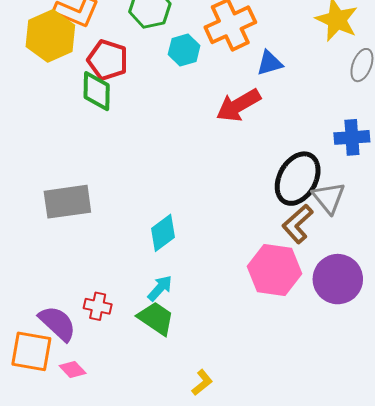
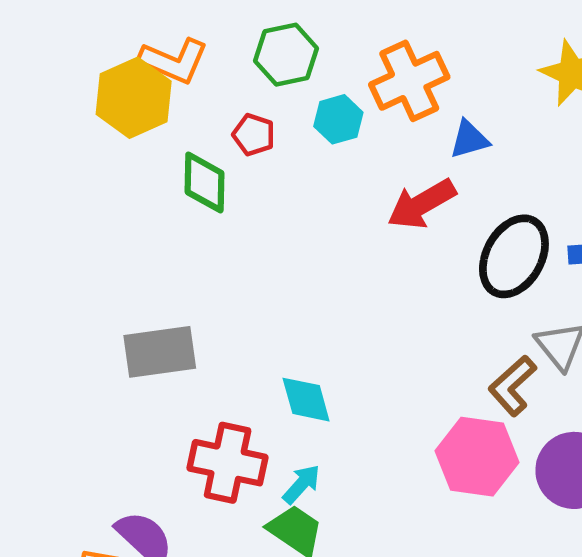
red pentagon: (108, 60) -> (254, 135), moved, size x0.7
black ellipse: (298, 179) -> (514, 256), moved
cyan diamond: (163, 233) -> (306, 400), turned -69
red cross: (98, 306) -> (228, 463), moved, size x1.8

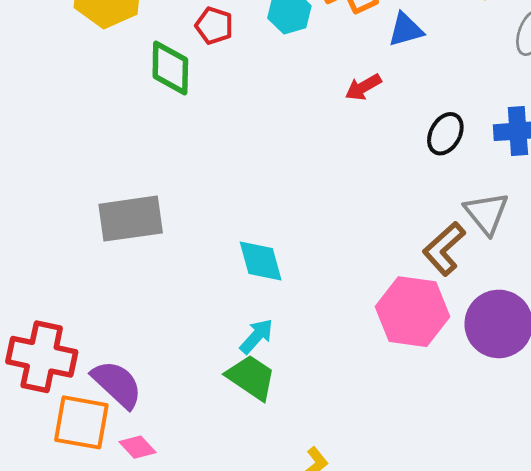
red arrow: (422, 204) -> (363, 87), size x0.6
black ellipse: (514, 256) -> (445, 134), size x0.6
red cross: (228, 463) -> (42, 357), moved

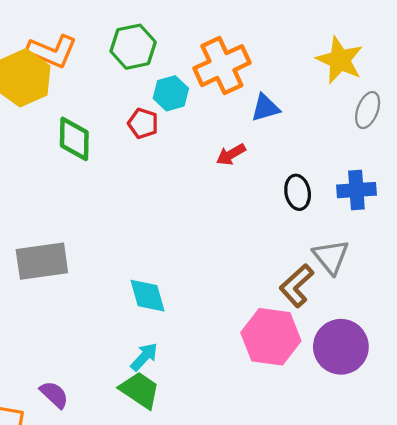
red pentagon: (214, 26) -> (143, 123), moved
black ellipse: (445, 134) -> (298, 192), turned -40
purple semicircle: (117, 384) -> (54, 395), moved, size x0.7

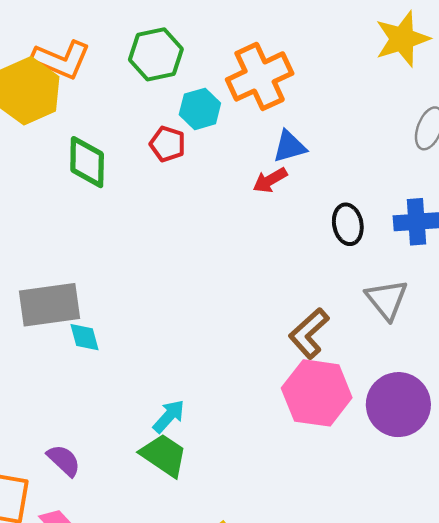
yellow star: (340, 60) -> (402, 39), moved, turned 30
blue triangle: (265, 108) -> (289, 147), moved
brown L-shape: (296, 286) -> (309, 333), moved
cyan diamond: (148, 296) -> (85, 337), moved, size x0.7

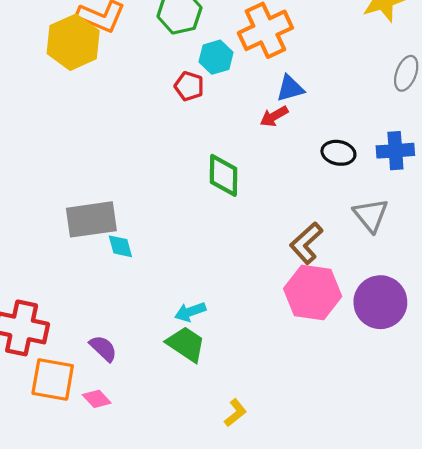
green diamond: (87, 162) -> (224, 175), moved
black ellipse: (348, 224) -> (338, 153), turned -68
cyan arrow: (169, 416) -> (190, 312), turned -152

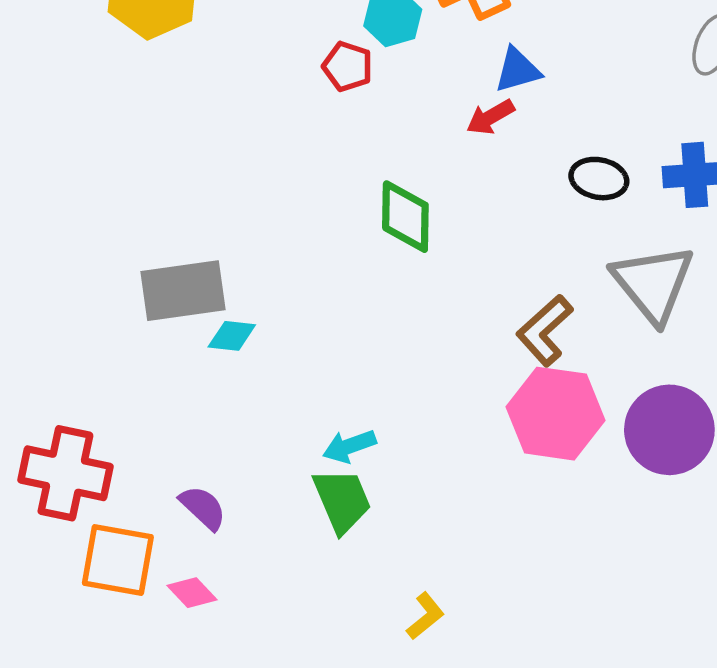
gray triangle: (371, 215) -> (653, 283), size x1.4
cyan diamond: (120, 246) -> (232, 336), turned -68
green trapezoid: (186, 344) -> (342, 500), turned 33

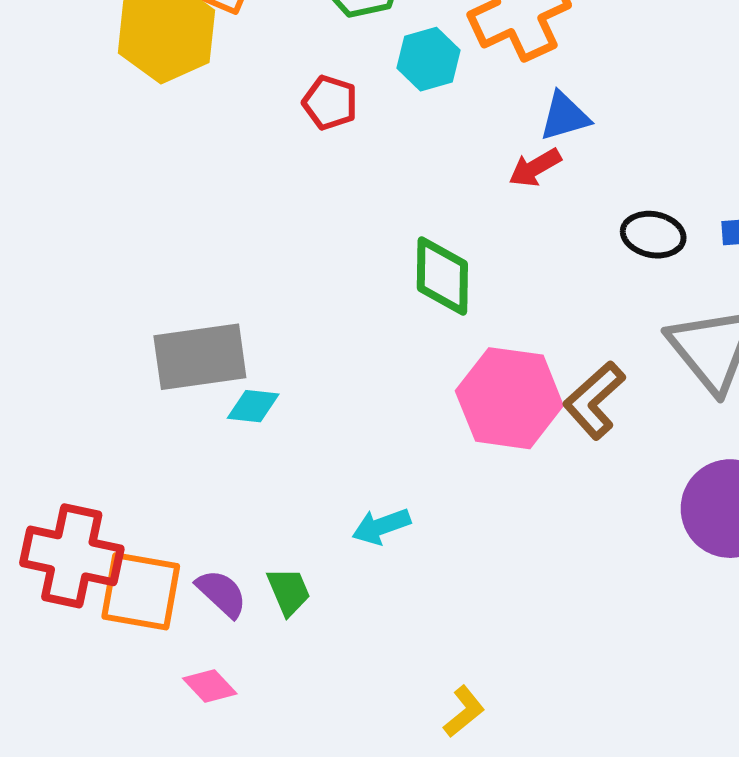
red pentagon: (348, 66) -> (330, 103), moved
pink hexagon: (555, 414) -> (509, 398), moved
green trapezoid: (342, 500) -> (289, 591), moved, size x0.7
orange square: (118, 560) -> (141, 591), moved

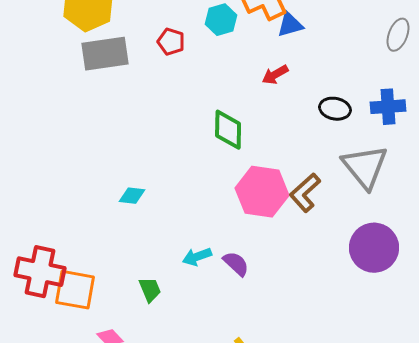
blue triangle: (565, 116) -> (290, 25), moved
gray rectangle: (200, 357) -> (105, 54), moved
purple semicircle: (222, 593) -> (236, 264), moved

